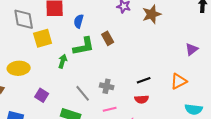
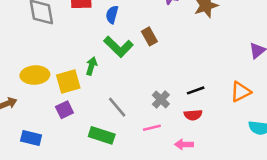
yellow square: (43, 38) -> (68, 81), moved
green L-shape: (84, 46) -> (118, 47), turned 55
gray cross: (107, 86) -> (161, 99), moved, turned 32
purple square: (42, 95) -> (64, 110), turned 32

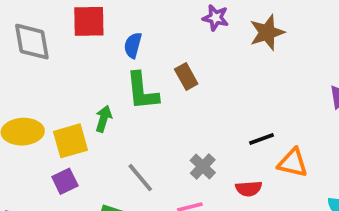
green L-shape: (118, 47) -> (142, 91), turned 40
black line: (196, 90) -> (262, 139), moved
orange triangle: (241, 92) -> (293, 163), moved, turned 40

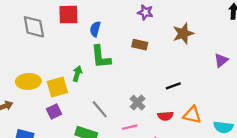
brown star: (267, 32) -> (183, 33), moved
brown rectangle: (186, 77) -> (140, 45), moved, turned -48
orange triangle: (293, 163) -> (192, 115), moved

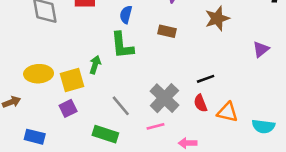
blue semicircle: (95, 29) -> (126, 15), moved
gray cross: (138, 103) -> (164, 98), size x1.6
red semicircle: (165, 116) -> (200, 103), moved, turned 72

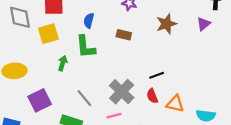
purple triangle: (261, 49) -> (204, 24), moved
yellow square: (72, 80) -> (48, 34), moved
purple square: (68, 108) -> (40, 100), size x1.5

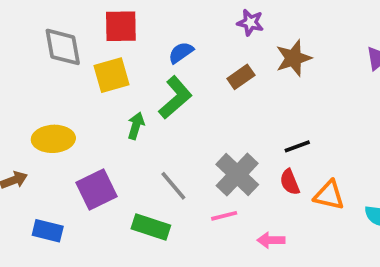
blue semicircle: (89, 21) -> (181, 53), turned 40
brown star: (166, 24) -> (293, 58), moved
brown rectangle: (124, 35) -> (241, 77), turned -48
green L-shape: (86, 47) -> (175, 98), turned -125

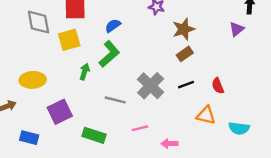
brown rectangle: (241, 77) -> (185, 54), moved
gray cross: (237, 174) -> (151, 86), moved
red semicircle: (290, 182) -> (218, 86), moved
gray line: (173, 186) -> (115, 100), moved, turned -36

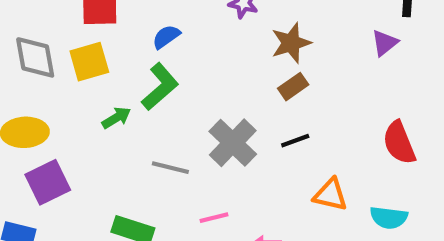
gray diamond: (39, 22) -> (35, 57), moved
green arrow: (85, 72) -> (116, 118), turned 42
red semicircle: (218, 86) -> (399, 143), moved, size x1.5
purple square: (60, 112) -> (48, 182), moved

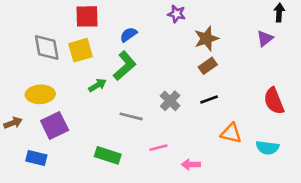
gray cross: (233, 143) -> (170, 101), size x0.7

